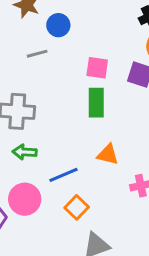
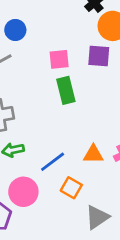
orange triangle: (108, 155) -> (93, 154), moved

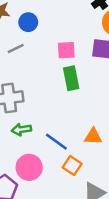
blue line: (53, 162) -> (56, 142), turned 70

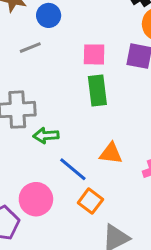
green arrow: (21, 129) -> (46, 136), moved
orange triangle: (93, 136) -> (111, 153), moved

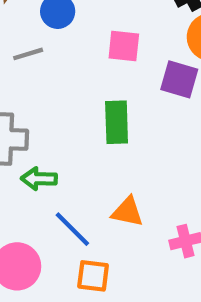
pink square: (94, 54) -> (124, 46), moved
orange square: (90, 201) -> (93, 276), turned -35

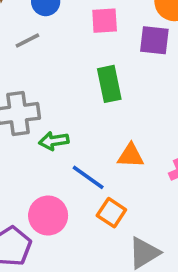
orange square: (93, 276) -> (111, 213), turned 36

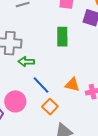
orange triangle: (131, 156) -> (72, 85), moved

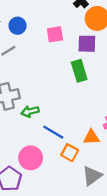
green rectangle: (62, 37) -> (79, 71), moved
orange triangle: (72, 85) -> (91, 137), moved

